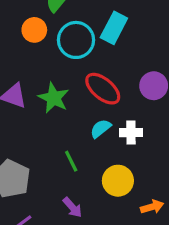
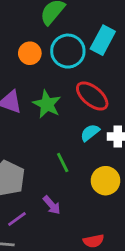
orange circle: (34, 30) -> (30, 53), moved
purple arrow: (72, 207) -> (52, 205), moved

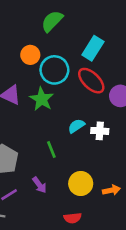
cyan circle: (68, 51) -> (54, 70), moved
red ellipse: (92, 96) -> (91, 81), moved
yellow circle: (106, 181) -> (81, 184), moved

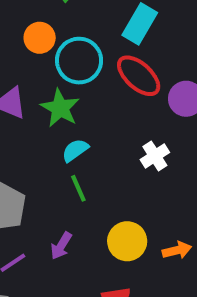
cyan semicircle: (76, 126) -> (75, 150), moved
white cross: (100, 131) -> (155, 156), turned -35
purple arrow: (39, 185) -> (61, 246), turned 70

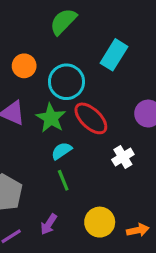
orange circle: (40, 38) -> (24, 66), moved
red ellipse: (139, 76) -> (91, 118), moved

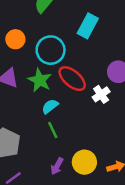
white cross: (123, 157) -> (101, 94), moved
purple arrow: (49, 224) -> (57, 166), moved

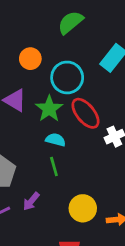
cyan semicircle: (50, 106) -> (56, 140), turned 42
purple arrow: (57, 166) -> (31, 201), moved

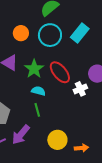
cyan circle: (67, 77) -> (50, 35), moved
purple arrow: (31, 201) -> (21, 135), size x1.5

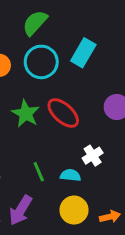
white cross: (80, 89) -> (93, 156), moved
cyan semicircle: (38, 91) -> (70, 175), moved

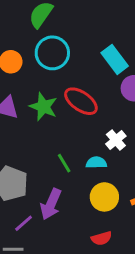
cyan rectangle: (83, 53) -> (115, 59), moved, turned -60

